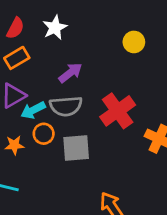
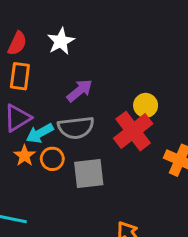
yellow circle: (134, 42) -> (146, 105), moved
orange rectangle: (17, 58) -> (20, 76), turned -50
orange star: (14, 145) -> (25, 156), moved, turned -30

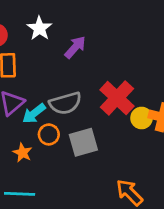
purple arrow: (80, 91) -> (75, 47), moved
yellow circle: (146, 105) -> (142, 118), moved
orange star: (25, 156) -> (22, 153), moved

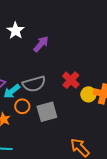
red cross: (117, 98) -> (71, 80), size x0.7

